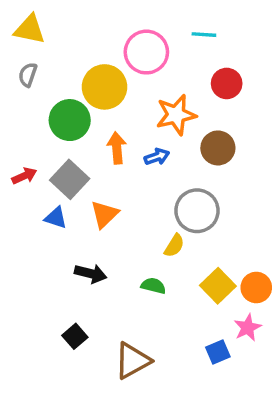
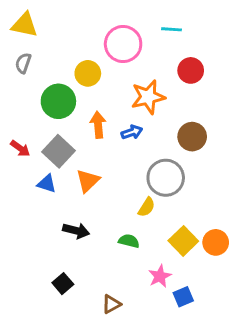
yellow circle: (105, 87) -> (88, 73), size x0.7
brown circle: (218, 148) -> (192, 137), moved
red arrow: (24, 176) -> (20, 148), turned 60
pink star: (248, 328) -> (160, 276), moved
brown triangle: (132, 361) -> (111, 304), size x0.6

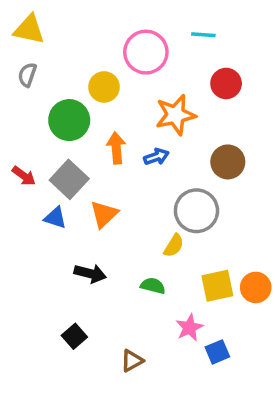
yellow square: (183, 241) -> (217, 286), turned 32

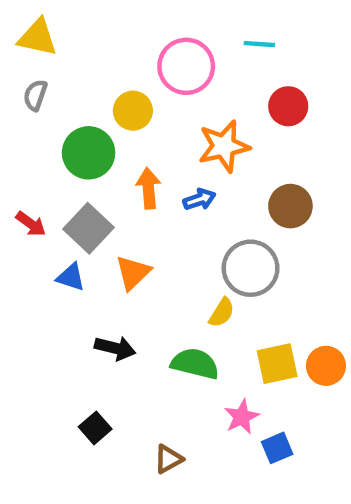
green semicircle: (153, 286) -> (195, 364), size x1.5

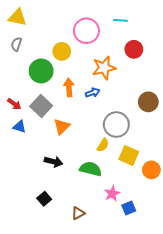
brown circle: (290, 206) -> (148, 102), moved
blue triangle: (71, 277) -> (19, 127), moved
yellow square: (277, 364) -> (129, 155), moved, turned 36

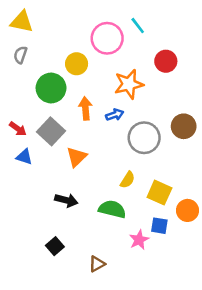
cyan line: (120, 20) -> (138, 26), moved, turned 48
gray circle: (116, 125) -> (144, 138), moved
blue square: (129, 208) -> (159, 226), moved, turned 32

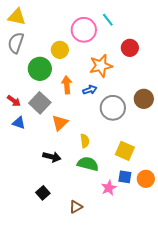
gray semicircle: (20, 55) -> (16, 43), size x1.5
yellow semicircle: (128, 180) -> (85, 141), moved, turned -40
orange circle: (187, 210) -> (146, 179), moved

